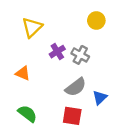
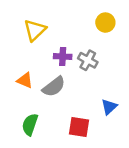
purple cross: (57, 52) -> (63, 56), turned 35
gray semicircle: (76, 87) -> (54, 87), moved
green semicircle: (27, 114) -> (30, 124), turned -108

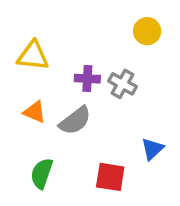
yellow triangle: (35, 30) -> (33, 56), moved, turned 50

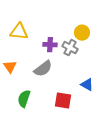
yellow circle: (147, 31) -> (82, 33), moved
orange triangle: (35, 112) -> (10, 67), moved, turned 32
blue triangle: (152, 149) -> (87, 85), turned -48

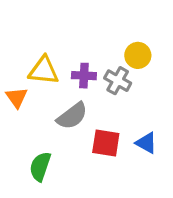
yellow triangle: (19, 32) -> (44, 71), moved
orange triangle: (10, 67) -> (17, 97), moved
red square: (63, 101) -> (106, 143), moved

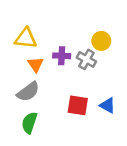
yellow triangle: (44, 71) -> (26, 38), moved
orange triangle: (17, 97) -> (36, 64), moved
gray semicircle: (72, 116) -> (28, 92), moved

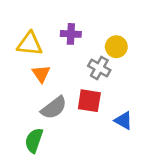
purple cross: (62, 56) -> (71, 34), moved
gray semicircle: (28, 92) -> (54, 108), moved
red square: (78, 105) -> (89, 101), moved

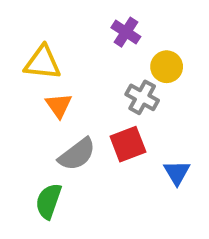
purple cross: (71, 34) -> (126, 32), moved, turned 30
red square: (89, 101) -> (128, 144), turned -30
blue triangle: (123, 121) -> (177, 173), turned 30

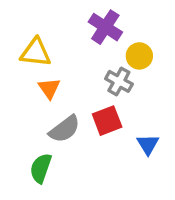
purple cross: (126, 32) -> (105, 27), size x1.4

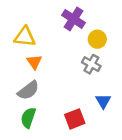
gray cross: (119, 81) -> (91, 64), moved
red square: (107, 121) -> (75, 119), moved
gray semicircle: (65, 129) -> (28, 90), moved

